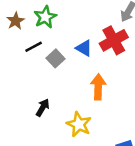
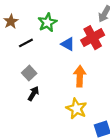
green star: (45, 17) -> (47, 22), moved
gray square: (56, 58) -> (29, 73), moved
yellow star: (79, 124) -> (76, 109), moved

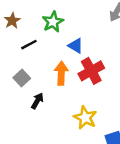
red cross: (93, 38) -> (91, 71), moved
gray square: (29, 73) -> (22, 78), moved
orange arrow: (80, 76) -> (61, 73), moved

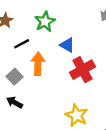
orange arrow: (61, 73) -> (38, 64), moved
black arrow: (37, 101) -> (15, 102), moved, turned -91

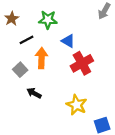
green star: (45, 22) -> (48, 20), turned 30
black arrow: (15, 102) -> (34, 93), moved

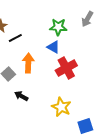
green star: (48, 20) -> (58, 27), moved
black line: (27, 40) -> (15, 38), moved

